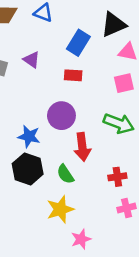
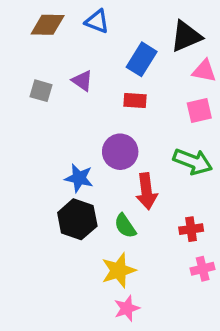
pink star: (81, 239) -> (127, 308), moved

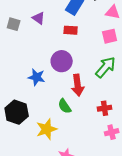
green arrow: (193, 162) -> (106, 67), turned -70
black hexagon: (77, 219) -> (17, 112), moved
yellow star: (119, 270) -> (47, 129), moved

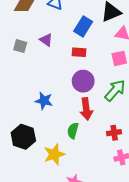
purple circle: (62, 61) -> (83, 81), moved
green semicircle: (65, 106) -> (73, 131), turned 49

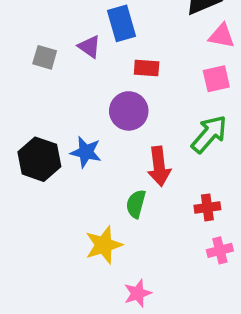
blue rectangle: (83, 26) -> (122, 23), moved, turned -48
purple circle: (83, 81) -> (129, 111), moved
black hexagon: (23, 137) -> (39, 159), moved

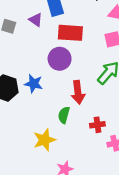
red rectangle: (147, 68) -> (70, 33), size x1.6
red cross: (207, 207) -> (97, 125), moved

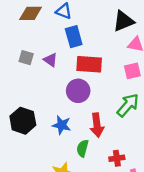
purple triangle: (36, 20) -> (50, 60), moved
blue star: (34, 84) -> (62, 125), moved

